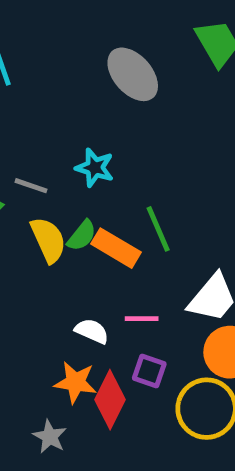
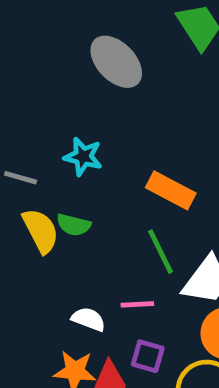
green line: (158, 229) -> (161, 252), moved
green semicircle: (82, 236) -> (74, 225), turned 68
orange rectangle: (116, 248) -> (171, 190), moved

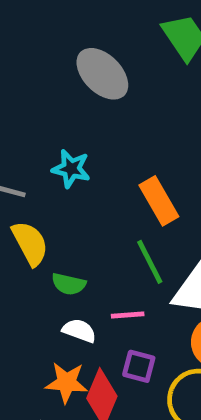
orange rectangle: (171, 190) -> (159, 201), turned 33
green semicircle: (74, 225) -> (69, 284), moved

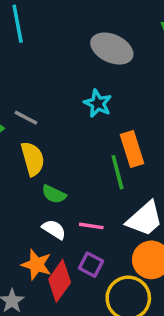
gray ellipse: (102, 74) -> (112, 49), turned -33
cyan star: (71, 169) -> (98, 103), moved
green line: (150, 262) -> (118, 172), moved

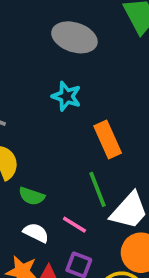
green line: (118, 172) -> (98, 189), moved
pink line: (91, 226) -> (74, 225), turned 30

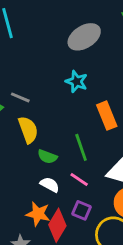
gray ellipse: (74, 37) -> (84, 37), turned -52
green line: (98, 189) -> (81, 147), moved

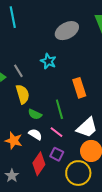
cyan star: (76, 82) -> (48, 61), moved
gray line: (20, 97) -> (18, 71), turned 32
orange star: (38, 214) -> (14, 141), moved

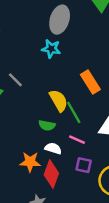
gray ellipse: (67, 31) -> (60, 20), turned -30
cyan star: (48, 61) -> (51, 49), moved
yellow semicircle: (23, 94) -> (59, 101), moved
red diamond: (39, 164) -> (51, 174), moved

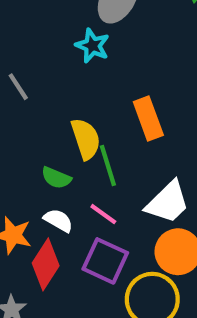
purple square: (84, 165) -> (105, 261), size x1.5

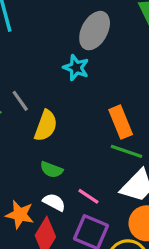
yellow semicircle: (86, 139) -> (46, 126), moved, turned 40
green line: (108, 165) -> (127, 151), moved, turned -52

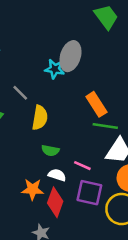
gray ellipse: (95, 31) -> (70, 56), moved
gray line: (20, 101) -> (20, 93), moved

